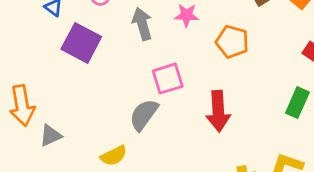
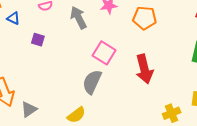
purple square: (81, 43) -> (38, 40), size x0.5
pink square: (168, 79) -> (104, 53), turned -30

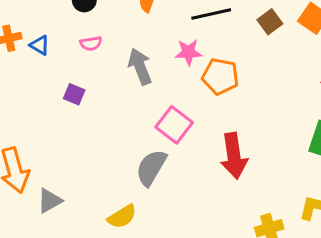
blue triangle: (13, 18) -> (40, 45), moved
orange pentagon: (145, 18) -> (220, 76), moved

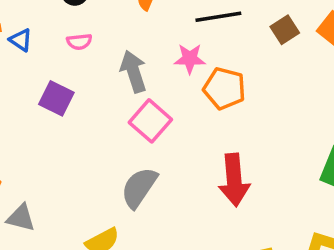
purple square: (74, 94) -> (56, 98), size x1.4
pink square: (174, 125) -> (150, 121), moved
gray triangle: (50, 201) -> (21, 218), turned 40

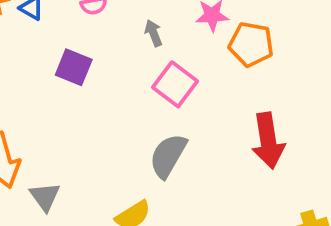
gray arrow: (133, 71) -> (153, 33), size x0.6
gray triangle: (21, 218) -> (45, 197), turned 44

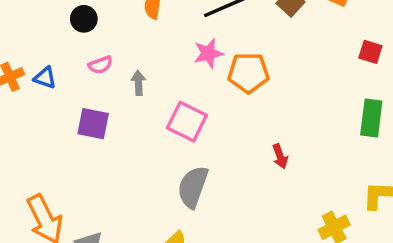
gray arrow: (153, 33) -> (138, 83), moved, turned 30
red arrow: (268, 141) -> (280, 156), size x0.5

